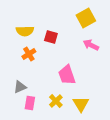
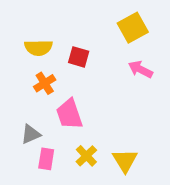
pink trapezoid: (67, 75) -> (69, 114), moved

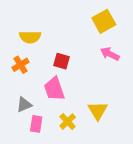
red square: (79, 57) -> (62, 61), moved
orange cross: (45, 83) -> (20, 65), moved
yellow triangle: (125, 160) -> (98, 111), moved

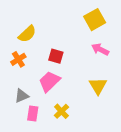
yellow semicircle: (30, 37) -> (27, 34), turned -42
pink trapezoid: (54, 89) -> (49, 81), turned 65
yellow triangle: (98, 111) -> (98, 86), moved

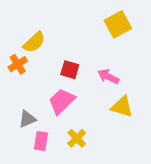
pink arrow: (100, 49) -> (108, 77), moved
orange cross: (18, 59) -> (18, 64), moved
yellow triangle: (98, 86) -> (122, 107), turned -42

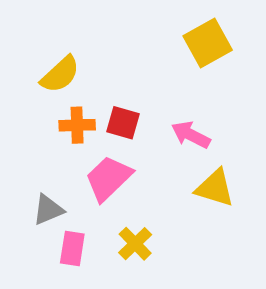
orange cross: (18, 64) -> (77, 125), moved, turned 30

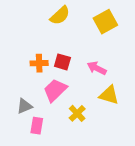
yellow semicircle: (60, 74) -> (60, 15), moved
yellow cross: (135, 244) -> (77, 113), moved

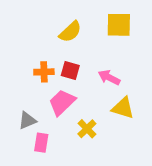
yellow semicircle: (60, 15) -> (70, 32), moved
yellow square: (105, 22) -> (119, 25), turned 30

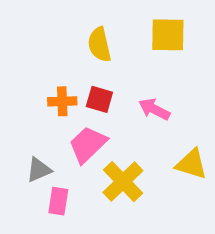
yellow semicircle: (70, 32) -> (99, 45), turned 120
yellow triangle: (123, 108) -> (191, 164), moved
yellow cross: (87, 129) -> (123, 182), size x1.5

